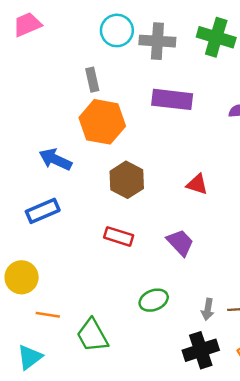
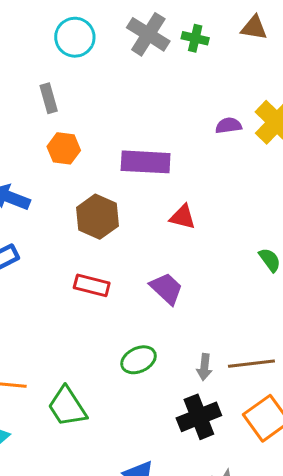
green cross: (216, 37) -> (195, 38), size x0.6
gray cross: (157, 41) -> (148, 34), moved, turned 32
purple rectangle: (172, 99) -> (146, 162), moved
orange hexagon: (102, 122) -> (64, 148), size x0.6

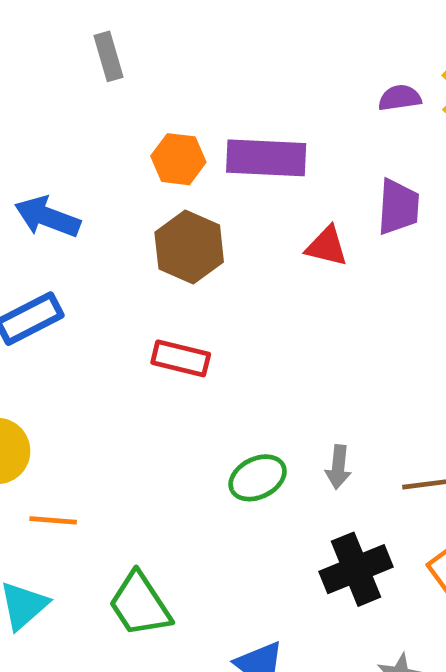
orange hexagon: (64, 148) -> (178, 159), moved
purple trapezoid: (166, 289) -> (398, 207), moved, turned 51
gray arrow: (204, 367) -> (338, 467), moved
green trapezoid: (67, 407) -> (140, 604), moved

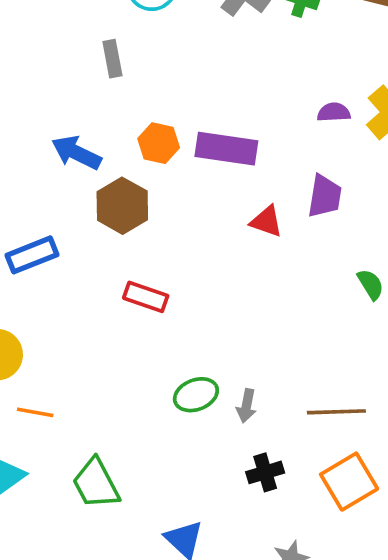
blue arrow: (47, 217) -> (76, 153), moved
brown hexagon: (189, 247) -> (122, 206), moved
gray arrow: (338, 467) -> (246, 406), moved
black cross: (356, 569) -> (265, 472), size x0.7

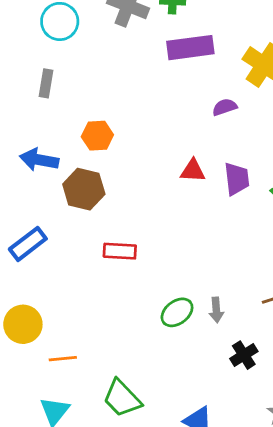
gray rectangle: (112, 59) -> (46, 83), turned 36
purple semicircle: (334, 112) -> (225, 107), moved
purple rectangle: (226, 149) -> (190, 48), moved
purple trapezoid: (325, 196) -> (237, 179), moved

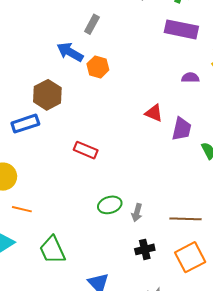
gray rectangle: (46, 83) -> (92, 24), moved
blue arrow: (39, 160) -> (70, 52), moved
brown hexagon: (84, 189) -> (47, 95), moved

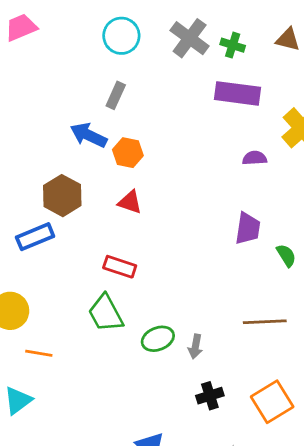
red triangle: (154, 113) -> (130, 202), moved
brown line: (186, 219) -> (265, 322), moved
green trapezoid: (52, 250) -> (106, 313), moved

